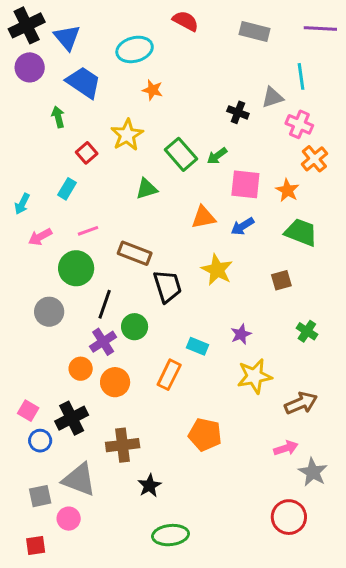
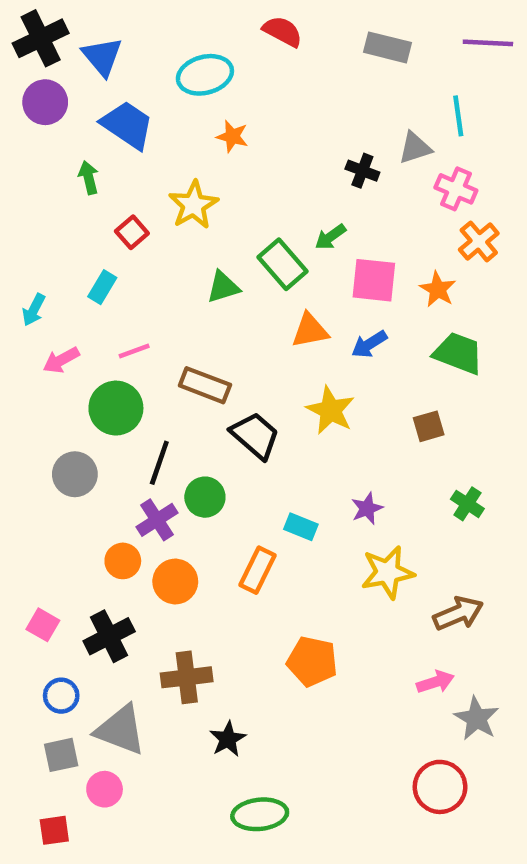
green rectangle: (181, 154) -> (283, 264), moved
black trapezoid: (168, 286) -> (255, 435), turned -32
blue circle: (40, 441) -> (61, 696), moved

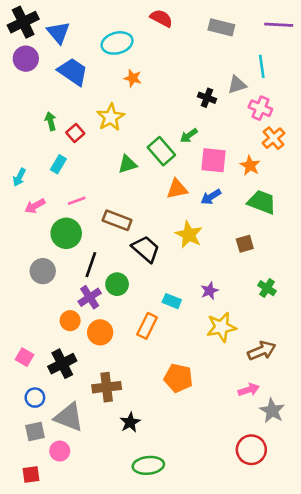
green arrow: (89, 178) -> (51, 121), moved

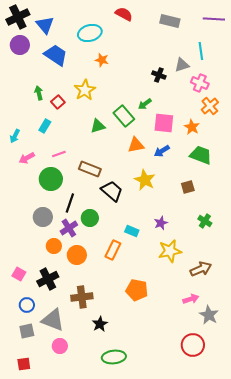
gray circle: (43, 271) -> (43, 217), moved
pink circle: (60, 451) -> (60, 346), moved

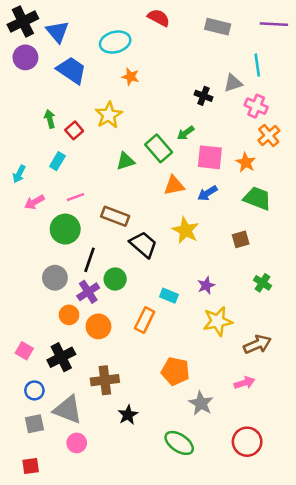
gray star: (209, 315) -> (201, 403), moved
green ellipse: (114, 357) -> (179, 443), moved, turned 40

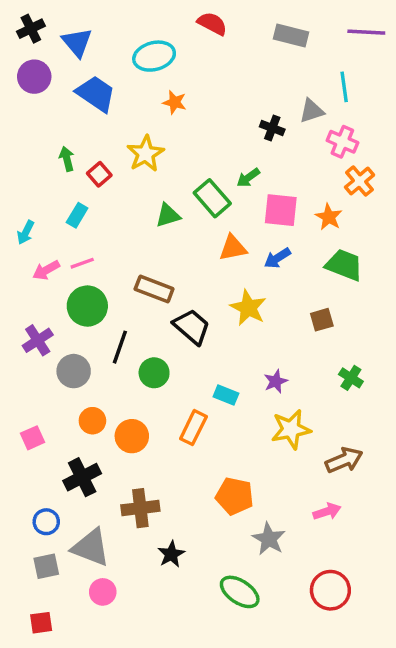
black cross: (23, 22) -> (31, 29), size x0.7
pink line: (75, 197) -> (82, 263), moved
purple cross: (88, 292) -> (38, 340), moved
pink square: (24, 351) -> (33, 438), moved, turned 36

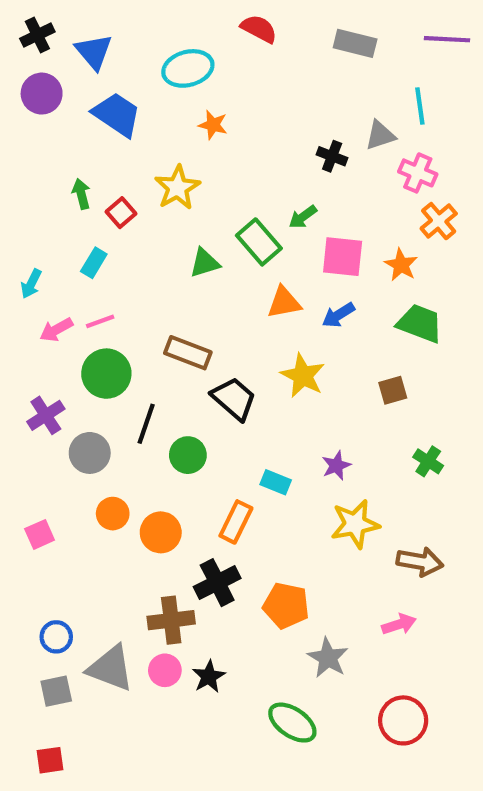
brown arrow: (344, 460) -> (420, 562), turned 33
black cross: (82, 477) -> (217, 583), moved
pink circle: (103, 592) -> (165, 670), moved

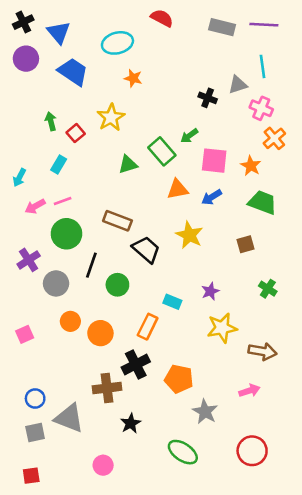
purple line: (447, 39) -> (264, 25), moved
pink circle: (165, 670) -> (103, 465), moved

